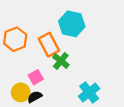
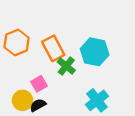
cyan hexagon: (72, 24) -> (95, 52), moved

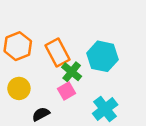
pink square: (39, 84) -> (67, 91), moved
yellow circle: (22, 100) -> (19, 88), moved

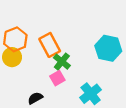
cyan hexagon: (102, 56) -> (108, 48), moved
yellow circle: (19, 88) -> (12, 57), moved

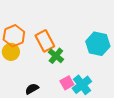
pink square: (57, 78) -> (67, 83), moved

